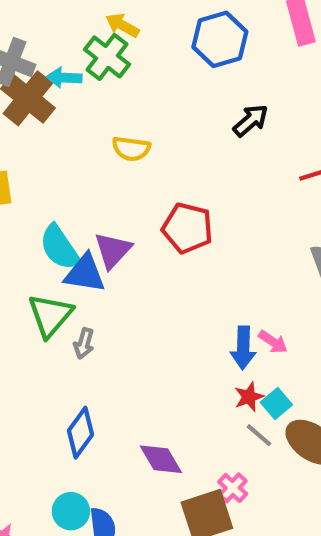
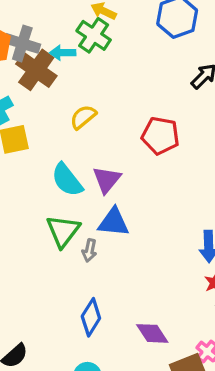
yellow semicircle: (131, 149) -> (83, 117), moved, turned 136
red pentagon: (187, 228) -> (160, 136), moved
blue triangle: (85, 273) -> (114, 222), moved

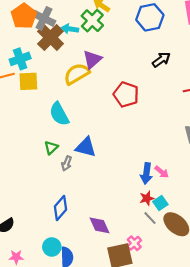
yellow semicircle: (83, 117) -> (77, 74), size x1.4
purple triangle: (107, 180) -> (92, 59), moved
green triangle: (63, 231) -> (51, 148), size x0.6

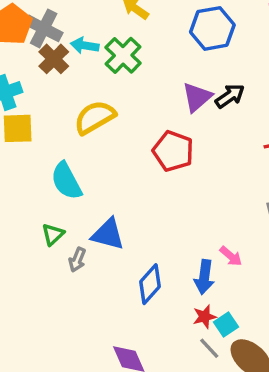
green cross: (92, 21) -> (123, 55), moved
brown cross: (51, 38) -> (54, 59), size x0.7
purple triangle: (92, 59) -> (197, 97), moved
pink arrow: (162, 172) -> (231, 256), moved
blue diamond: (61, 208) -> (150, 284), moved

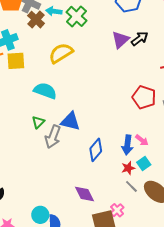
red pentagon: (173, 151) -> (144, 97), moved
cyan semicircle: (66, 181) -> (45, 91), turned 140
pink arrow: (231, 256) -> (142, 140), moved
gray arrow: (77, 260) -> (53, 137), size x1.6
cyan square: (226, 324) -> (144, 164), moved

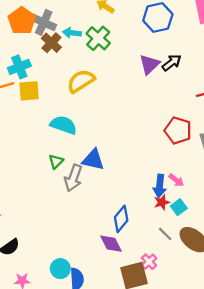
blue diamond: (96, 150) -> (121, 219), moved
red star: (128, 168) -> (162, 202), moved

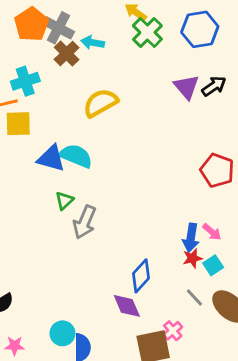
green cross: (98, 38) -> (147, 32), moved
purple triangle: (149, 64) -> (186, 87), turned -30
yellow square: (29, 91) -> (18, 124), moved
blue triangle: (93, 160) -> (51, 158), moved

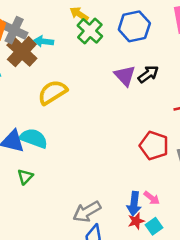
brown cross: (67, 54) -> (22, 52), size x1.4
gray arrow: (85, 222) -> (87, 212), moved, turned 40

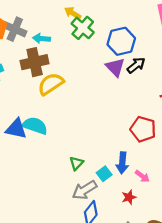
blue hexagon: (134, 26) -> (121, 41), moved
brown cross: (22, 52) -> (35, 62), moved, turned 36
green triangle: (25, 177) -> (76, 163), moved
blue arrow: (134, 204) -> (122, 163), moved
cyan square: (154, 226) -> (104, 174), moved

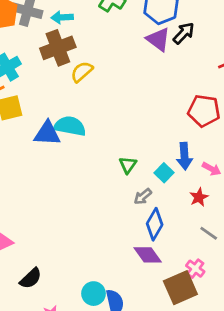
yellow semicircle: (51, 84) -> (82, 72), size x0.7
gray arrow: (85, 190) -> (143, 196), size x0.6

